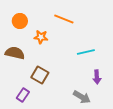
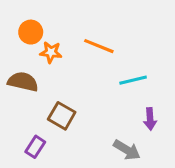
orange line: (64, 19) -> (99, 46), moved
orange star: (41, 37) -> (51, 52), moved

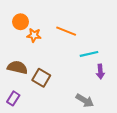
brown semicircle: (23, 82) -> (17, 67), moved
purple arrow: (150, 119) -> (100, 72), moved
purple rectangle: (35, 147) -> (13, 98), moved

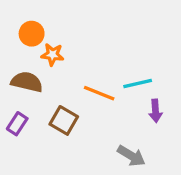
orange line: (66, 31) -> (99, 93), moved
brown semicircle: (17, 67) -> (27, 82), moved
purple rectangle: (13, 98) -> (17, 124), moved

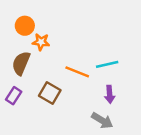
brown semicircle: (27, 82) -> (21, 63), turned -80
purple arrow: (155, 111) -> (110, 94), moved

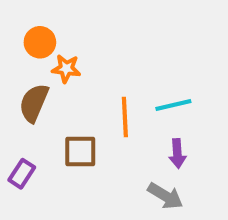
orange line: (77, 72) -> (125, 117), turned 65
brown square: (50, 93) -> (80, 151), turned -30
purple rectangle: (14, 96) -> (22, 174), moved

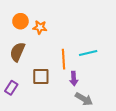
orange star: (66, 69) -> (40, 27), moved
purple arrow: (177, 153) -> (74, 79), moved

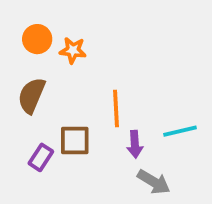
cyan line: (88, 53) -> (180, 131), moved
purple rectangle: (11, 88) -> (41, 157), moved

